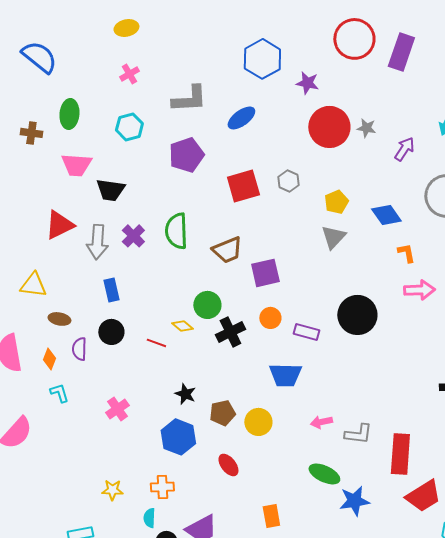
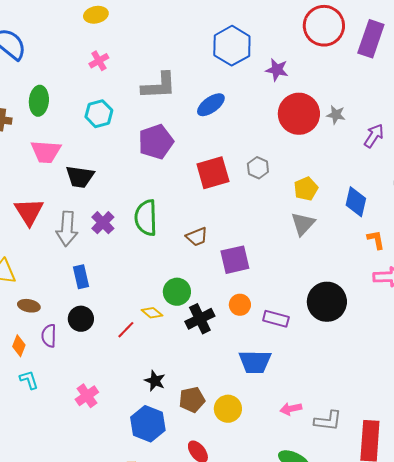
blue diamond: (386, 215) -> (356, 202), turned 48
red triangle: (59, 225) -> (29, 212), turned -36
brown trapezoid: (227, 250) -> (197, 237), size x0.7
red line: (156, 343) -> (126, 330), turned -66

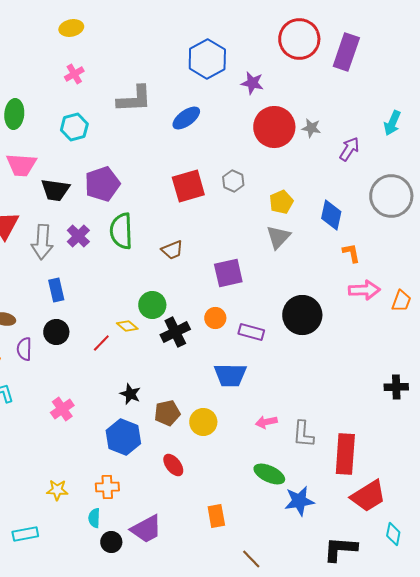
purple pentagon: (156, 142) -> (102, 184), moved
purple square: (235, 260) -> (228, 273), moved
gray L-shape: (328, 421) -> (303, 434), turned 88

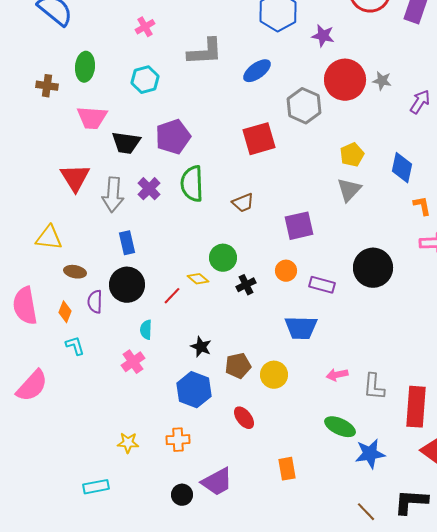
gray hexagon: (233, 181) -> (304, 106), moved, size x1.6
black circle: (56, 332) -> (127, 285), size x1.4
black cross: (175, 332) -> (246, 285), size x0.7
cyan semicircle: (94, 518) -> (146, 330), moved
brown line: (251, 559) -> (366, 512), moved

